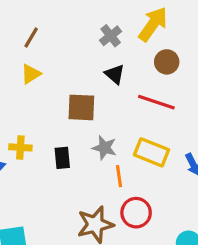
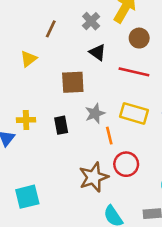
brown line: (31, 38) -> (51, 29), moved
gray star: (104, 148) -> (95, 113), turned -30

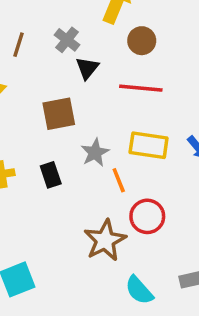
gray cross: (91, 21) -> (67, 40), moved
black triangle: (98, 52) -> (87, 68), turned 42

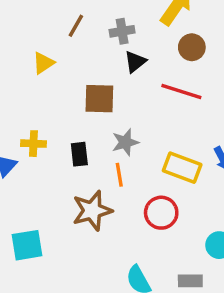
gray cross: (67, 40) -> (122, 31), turned 30
yellow rectangle: (149, 145) -> (182, 168), moved
orange line: (119, 180) -> (119, 175), moved
brown star: (105, 240) -> (92, 211), moved

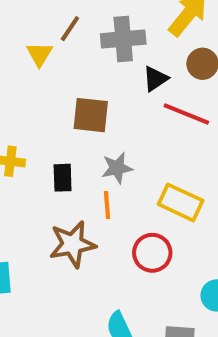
gray cross: (122, 31) -> (123, 39), size x1.5
black triangle: (135, 62) -> (155, 79), moved
yellow triangle: (43, 63) -> (40, 54), moved, turned -30

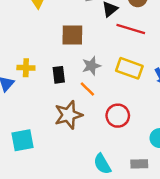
yellow rectangle: (181, 202) -> (129, 68), moved
orange line: (107, 205) -> (87, 89), turned -35

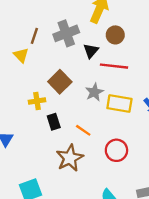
brown square: (72, 35) -> (60, 82), turned -35
gray star: (91, 66) -> (94, 92), moved
yellow cross: (26, 68) -> (37, 101), moved

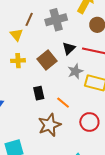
black triangle: (91, 51) -> (69, 48), moved
yellow cross: (37, 101) -> (18, 61), moved

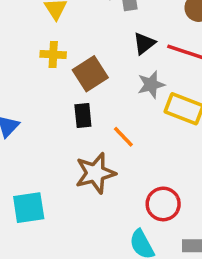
brown square: (47, 60) -> (90, 74), moved
red circle: (89, 122) -> (163, 204), moved

